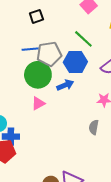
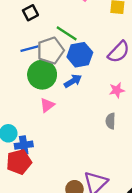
green line: (83, 39) -> (67, 33), moved

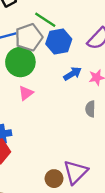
blue arrow: (73, 81) -> (73, 74), moved

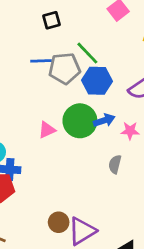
green circle: (20, 62) -> (80, 121), moved
brown circle: (54, 179) -> (59, 222), moved

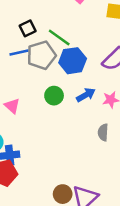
black square: (51, 20) -> (28, 28), moved
green circle: (80, 121) -> (54, 96), moved, size x0.6
pink triangle: (47, 130) -> (12, 106), moved, turned -42

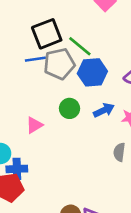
black square: (28, 28) -> (47, 34), size x1.6
pink triangle: (12, 106) -> (34, 125), moved, turned 42

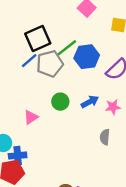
green line: (80, 46) -> (67, 48), turned -75
blue line: (35, 59) -> (29, 61), turned -30
blue hexagon: (92, 72) -> (87, 57), moved

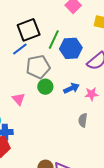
green line: (67, 48) -> (54, 40), turned -30
gray pentagon: (50, 64) -> (38, 67), moved
pink triangle: (31, 117) -> (19, 99), turned -40

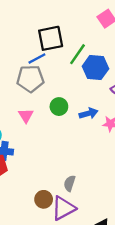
gray pentagon: (38, 67) -> (30, 79), moved
gray semicircle: (83, 120) -> (70, 183), moved

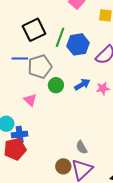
blue line: (37, 59) -> (20, 59), moved, turned 42
gray pentagon: (30, 79) -> (40, 67), moved
gray semicircle: (70, 183) -> (82, 147), turned -32

